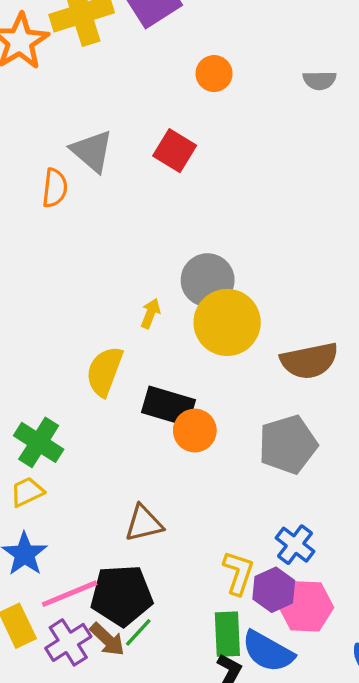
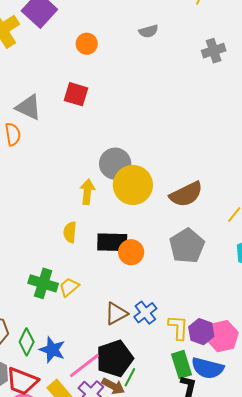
yellow arrow: (150, 313) -> (87, 192), size x1.4
yellow semicircle: (104, 371) -> (70, 232), size x0.7
yellow trapezoid: (27, 492) -> (69, 287), moved
blue cross: (295, 545) -> (145, 313), moved, turned 30

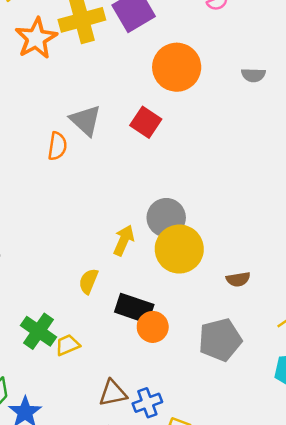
orange circle: (87, 44) -> (177, 67), size x1.8
brown semicircle: (186, 194) -> (238, 279), size x0.6

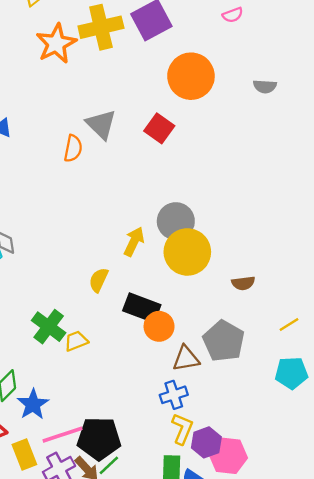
gray pentagon: (220, 340) -> (224, 341), turned -30
brown triangle: (113, 393) -> (186, 359), moved
blue cross: (147, 403) -> (174, 395), moved

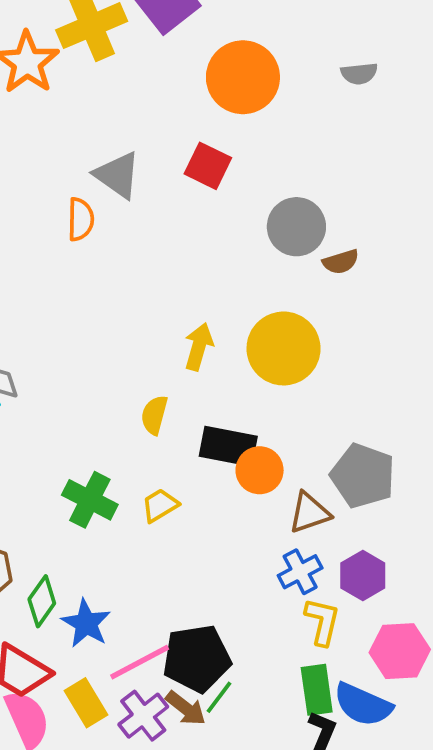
gray circle: (176, 221) -> (296, 227), moved
brown semicircle: (243, 283) -> (341, 262), moved
yellow trapezoid: (76, 341) -> (160, 505), moved
purple hexagon: (206, 442) -> (363, 575), moved

